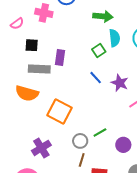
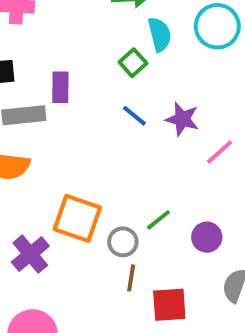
orange square: (59, 111) -> (77, 218), moved
purple cross: (41, 148) -> (30, 254), moved

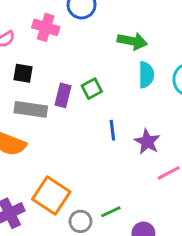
green square: (133, 63) -> (92, 89), moved
blue line: (134, 116) -> (112, 130), turned 30

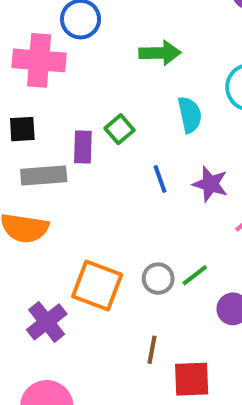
pink cross: (46, 27) -> (39, 60), size x1.4
cyan semicircle: (146, 75) -> (190, 115), moved
green line: (111, 212) -> (195, 275), moved
gray circle: (80, 221) -> (158, 279), moved

